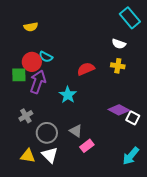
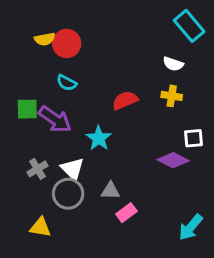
red circle: (32, 62) -> (67, 43), moved
purple arrow: (38, 82) -> (55, 119), turned 105
white square: (133, 118) -> (194, 138), moved, turned -32
gray triangle: (76, 131) -> (110, 191), turned -32
white triangle: (50, 155) -> (72, 169), moved

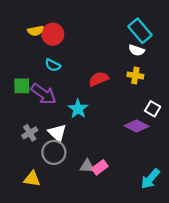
cyan rectangle: (189, 26) -> (140, 31), moved
white square: (194, 138) -> (153, 109), turned 35
gray triangle: (110, 191) -> (87, 166), moved

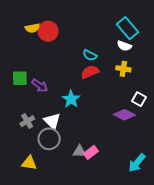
cyan semicircle: (53, 65) -> (90, 55), moved
purple arrow: (44, 94) -> (40, 86), size x0.7

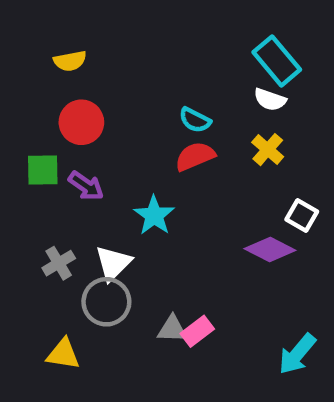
red circle: (48, 31) -> (81, 122), moved
yellow cross: (123, 69) -> (268, 150), turned 32
white triangle: (52, 121) -> (113, 263), turned 30

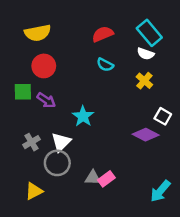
yellow semicircle: (70, 61) -> (38, 33), size x1.5
red semicircle: (195, 156) -> (103, 34), moved
yellow triangle: (63, 354) -> (34, 191), turned -36

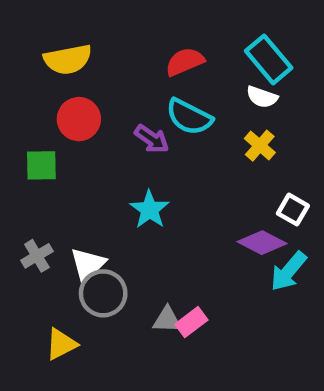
cyan semicircle: (105, 65) -> (189, 117), size x1.5
purple arrow: (46, 100) -> (152, 139), moved
gray cross: (31, 142) -> (37, 256), moved
white triangle: (61, 142) -> (88, 265), moved
cyan arrow: (160, 191) -> (288, 271), moved

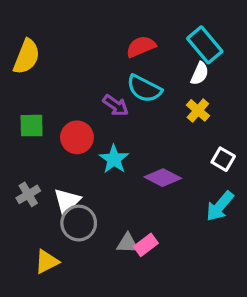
yellow semicircle: (68, 59) -> (27, 57), moved, turned -57
white semicircle: (262, 97) -> (200, 73), turned -85
red circle: (79, 119) -> (77, 137), moved
purple diamond: (262, 243) -> (163, 178), moved

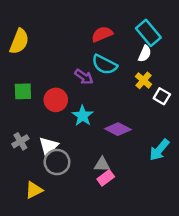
white square: (223, 159) -> (162, 96), moved
gray triangle: (127, 243) -> (102, 164), moved

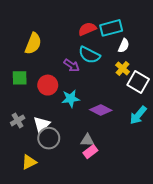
cyan rectangle: (148, 33) -> (111, 28), moved, turned -65
yellow semicircle: (19, 41) -> (33, 43), moved
white square: (162, 96) -> (138, 82), size x1.5
cyan star: (83, 116) -> (71, 99), turned 30
cyan arrow: (159, 150) -> (138, 115), moved

